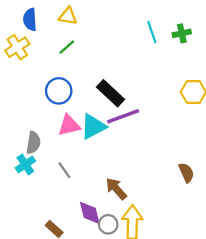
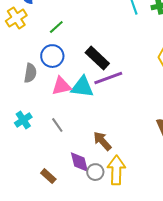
green line: (67, 47) -> (56, 27), moved
cyan triangle: (93, 127) -> (82, 87), turned 35
gray semicircle: (33, 143) -> (30, 73), moved

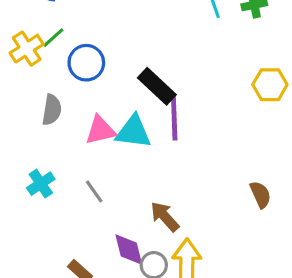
yellow cross: (16, 18) -> (27, 49), moved
green line: (56, 27) -> (53, 38), moved
blue circle: (52, 56) -> (86, 63), moved
purple line: (108, 78) -> (174, 118), turned -72

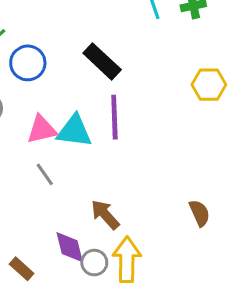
black rectangle: (157, 86) -> (102, 61), moved
gray line: (94, 191) -> (45, 174), moved
brown semicircle: (260, 195) -> (200, 213), moved

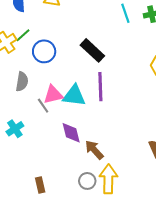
gray line: (45, 174) -> (43, 106), moved
purple diamond: (70, 247) -> (71, 133), moved
brown rectangle: (22, 269) -> (40, 185), turned 35

